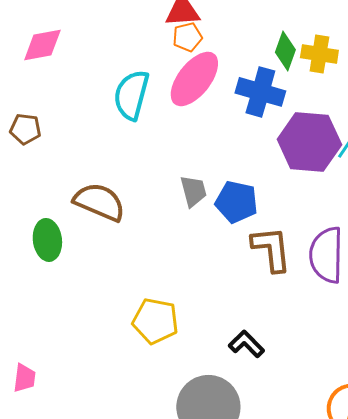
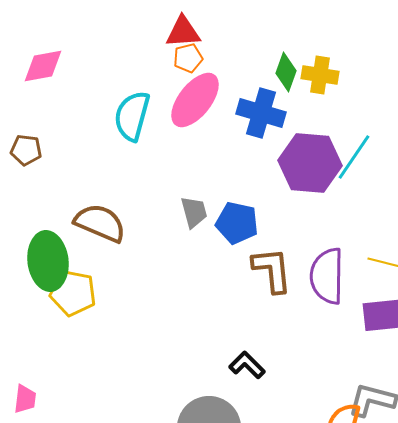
green ellipse: (47, 240) -> (48, 261), size x1.4
yellow pentagon: (155, 321) -> (73, 293), moved

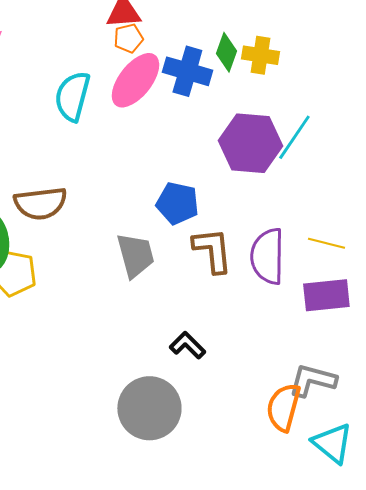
blue cross: (261, 113) -> (187, 71), moved
gray trapezoid: (194, 212) -> (135, 255), moved, size x1.4
brown semicircle: (100, 223) -> (40, 203), turned 150

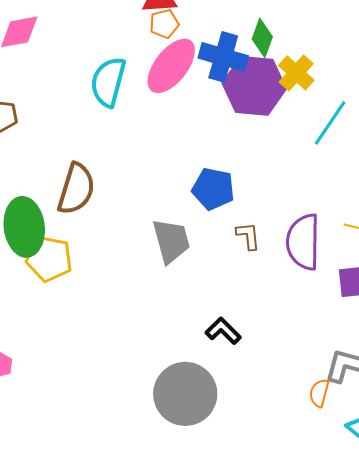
yellow cross: (260, 55) -> (296, 73), moved, turned 33
purple hexagon: (250, 143) -> (254, 86), moved
brown semicircle: (40, 203) -> (76, 189), turned -66
brown L-shape: (212, 250) -> (248, 236), size x0.6
orange semicircle: (283, 407) -> (319, 393), size x0.6

